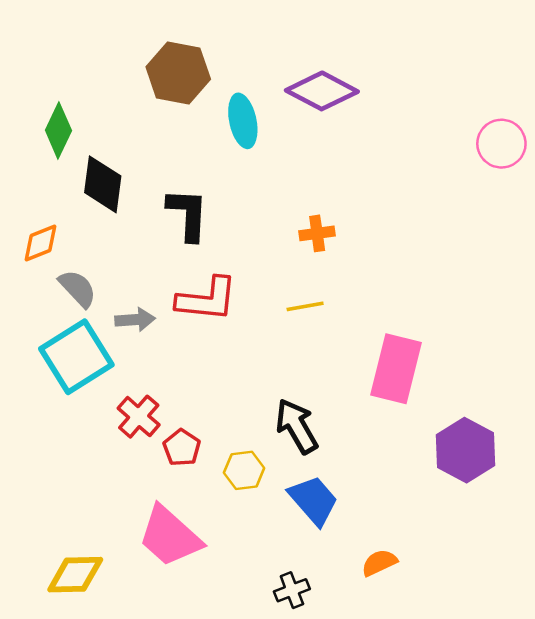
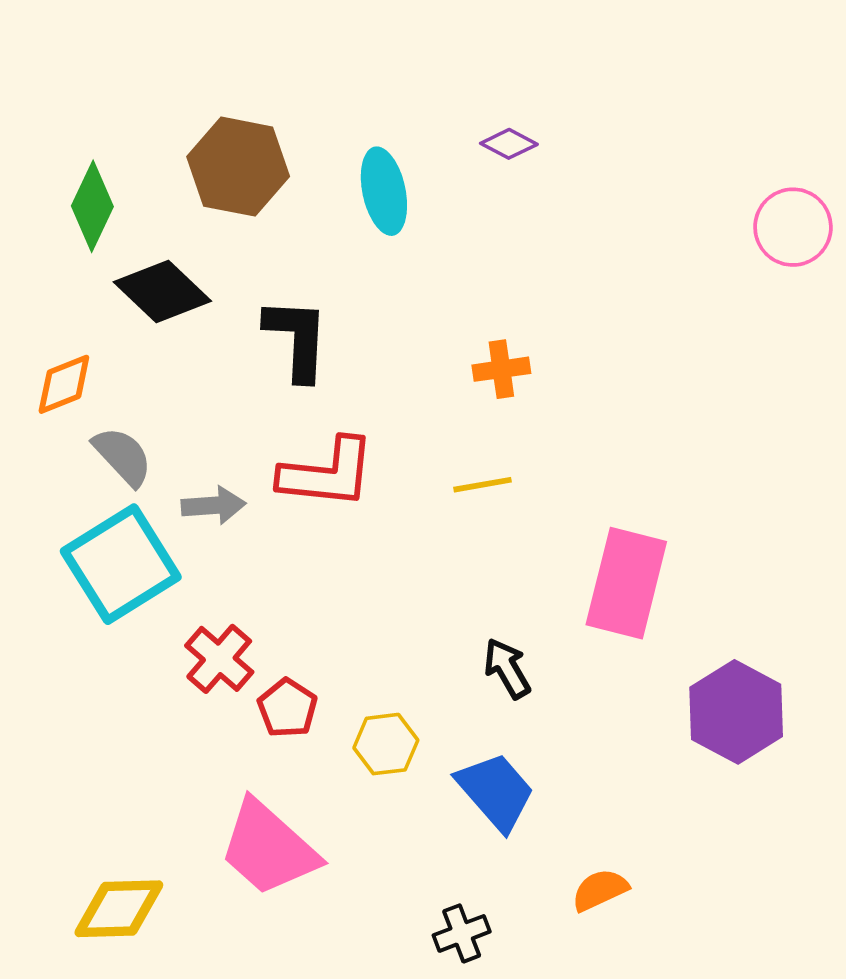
brown hexagon: (178, 73) -> (238, 167), moved
purple diamond: (322, 91) -> (509, 144), size x0.5
black diamond: (103, 184) -> (162, 292), turned -54
black arrow: (297, 426) -> (507, 668), moved, size x0.7

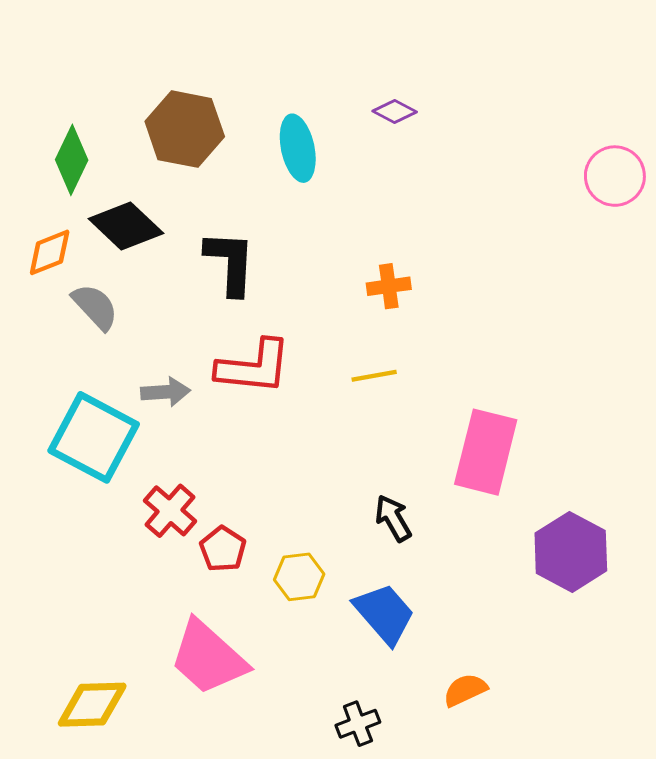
orange diamond: (64, 384) -> (50, 252), moved
gray semicircle: (123, 456) -> (95, 307), moved
cyan square: (121, 564) -> (94, 437), turned -30

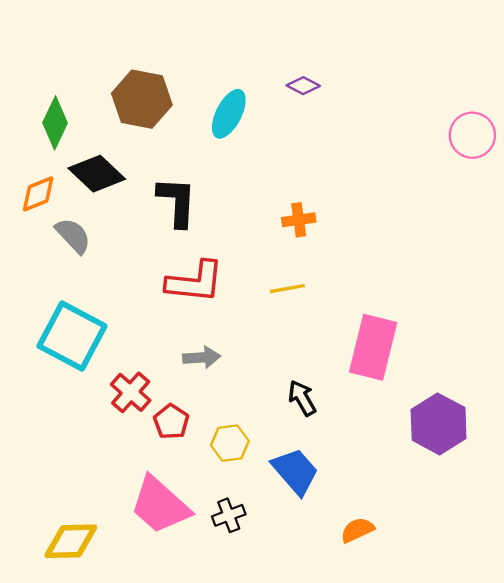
cyan ellipse: (298, 148) -> (229, 114), turned 39
gray arrow: (166, 392) -> (202, 357), moved
black cross: (358, 724) -> (229, 515), moved

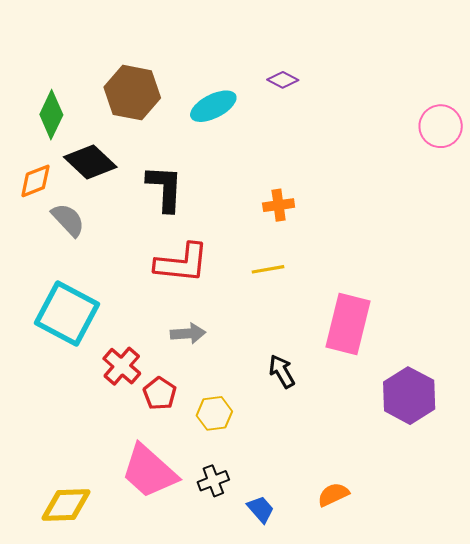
cyan ellipse: (229, 114) -> (213, 106), turned 36
blue trapezoid: (295, 471) -> (261, 509), moved, size x0.6

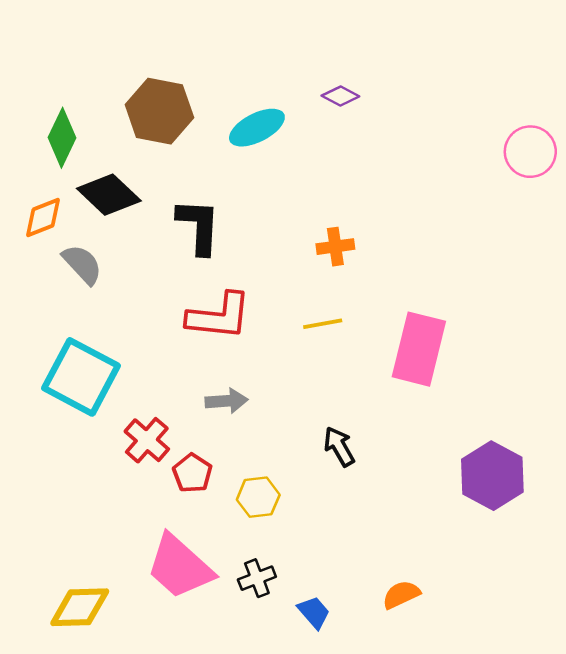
pink rectangle: (348, 324) -> (419, 349), moved

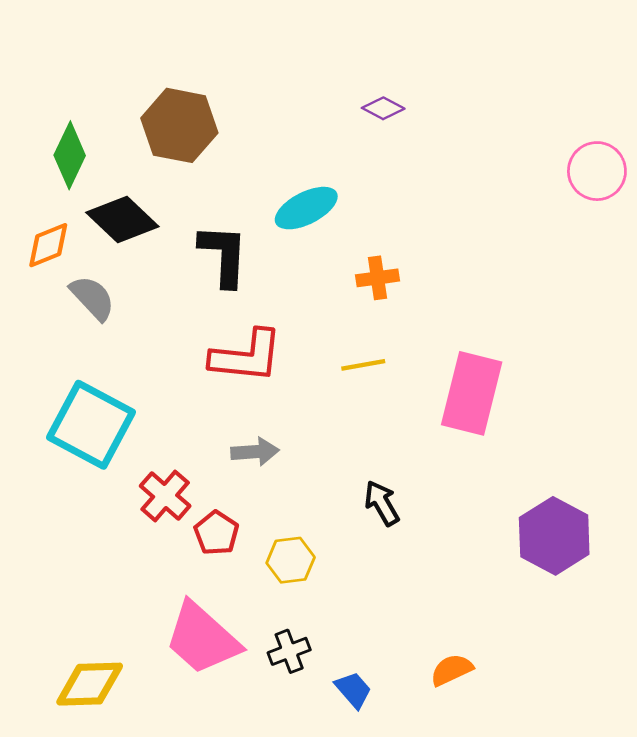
cyan ellipse: (257, 128) -> (306, 208), moved

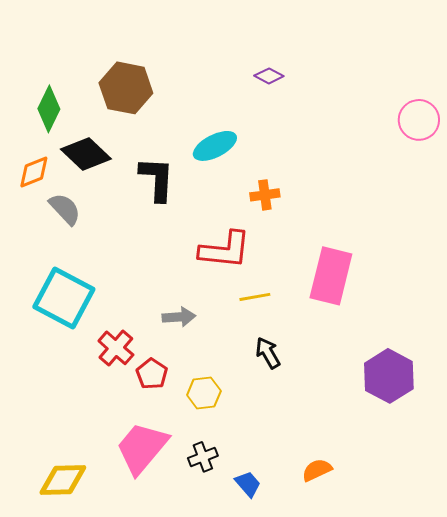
red L-shape: (246, 356) -> (225, 250), moved
yellow line: (363, 365) -> (255, 297), moved
pink trapezoid: (202, 638) -> (142, 448), turned 88

